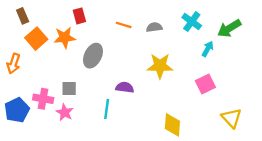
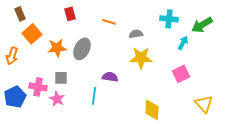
cyan cross: (192, 22) -> (169, 19), turned -30
gray semicircle: (154, 27) -> (136, 34), moved
orange star: (65, 37) -> (57, 48), moved

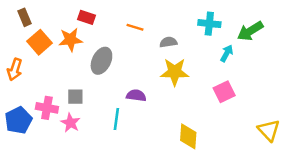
red rectangle: (70, 14) -> (87, 17), turned -56
orange star: (57, 48) -> (70, 40), moved
yellow triangle: (204, 104) -> (269, 130), moved

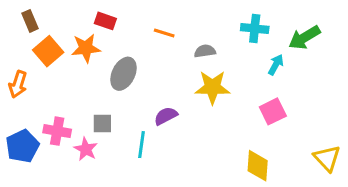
purple semicircle: (136, 95) -> (166, 116), turned -36
gray square: (75, 97) -> (102, 123), moved
yellow diamond: (188, 136) -> (258, 166), moved

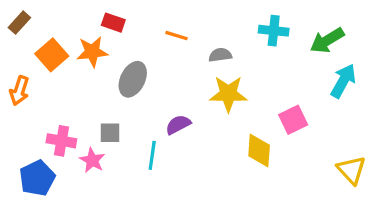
brown rectangle: (30, 21) -> (19, 23), moved, turned 65
cyan arrow: (276, 65) -> (343, 81), moved, size x1.5
blue pentagon: (22, 146) -> (37, 178), moved
yellow diamond: (258, 166) -> (259, 151), moved

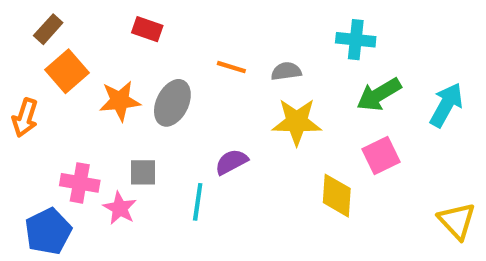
brown rectangle: (19, 23) -> (48, 29), moved
orange line: (176, 36) -> (231, 67), moved
green arrow: (327, 40) -> (379, 94), moved
orange star: (92, 52) -> (120, 101), moved

